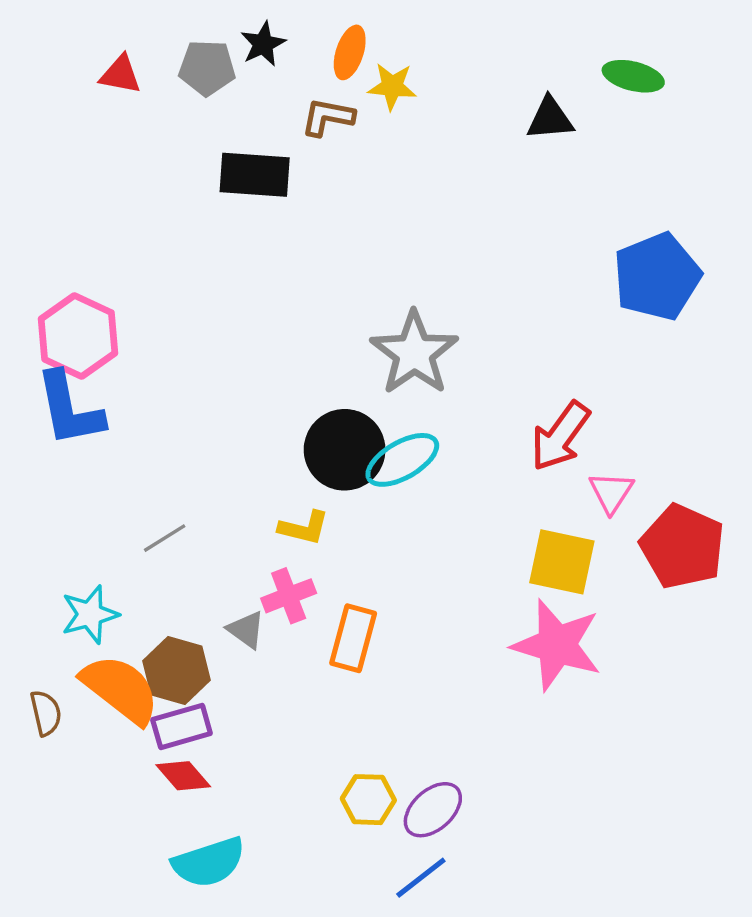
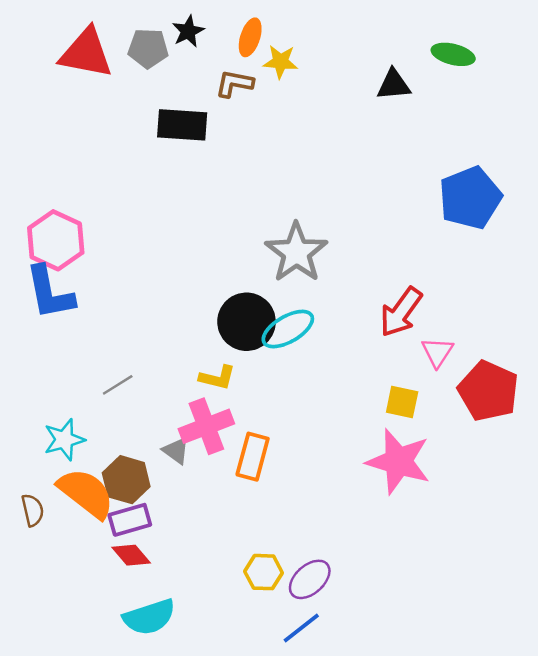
red triangle: (120, 75) -> (86, 53), size x1.8
yellow square: (562, 562) -> (402, 402), size x0.7
pink cross: (289, 596) -> (206, 426), size x1.4

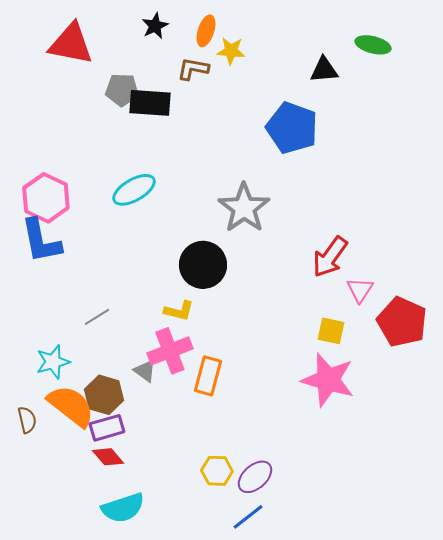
gray pentagon: (148, 48) -> (122, 90), moved
blue pentagon: (470, 198) -> (292, 128), moved, turned -30
cyan ellipse: (288, 329) -> (134, 190), moved

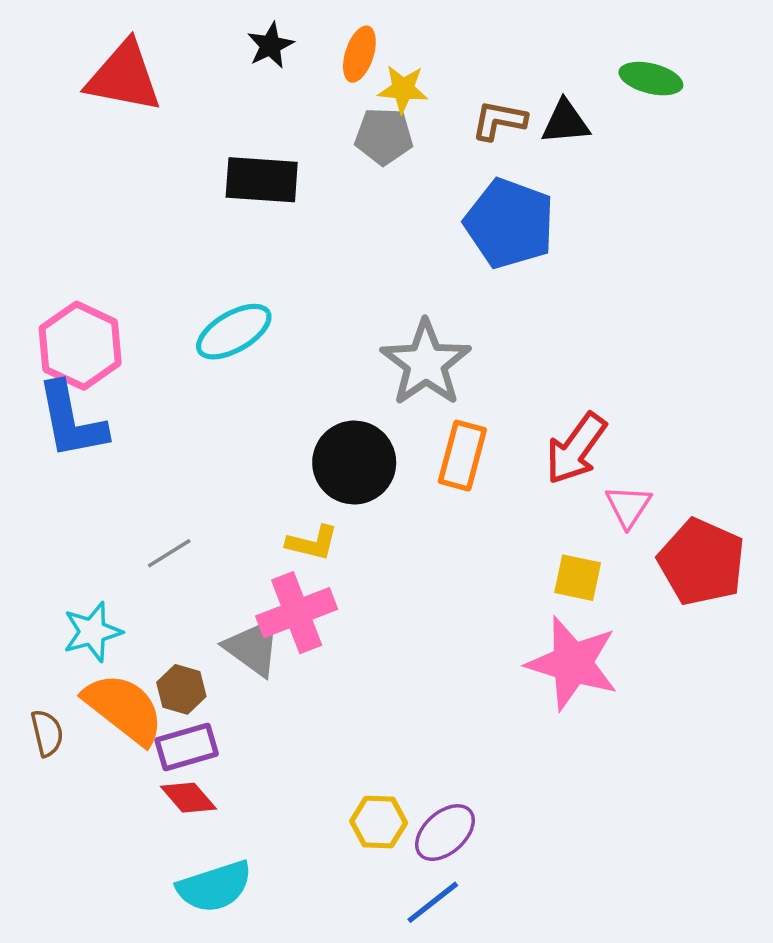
brown L-shape: (193, 69) -> (499, 120), moved
gray pentagon: (122, 90) -> (384, 136), moved
gray triangle: (145, 371) -> (253, 648), size x1.5
orange rectangle: (208, 376) -> (462, 456), moved
brown hexagon: (104, 395) -> (181, 689), size x0.7

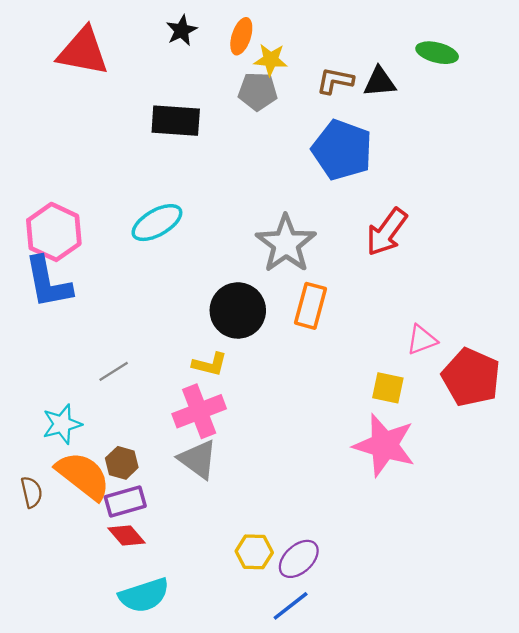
red arrow: (576, 449) -> (387, 232), moved
pink triangle: (628, 506) -> (422, 340), turned 36
gray triangle: (253, 648) -> (198, 459), moved

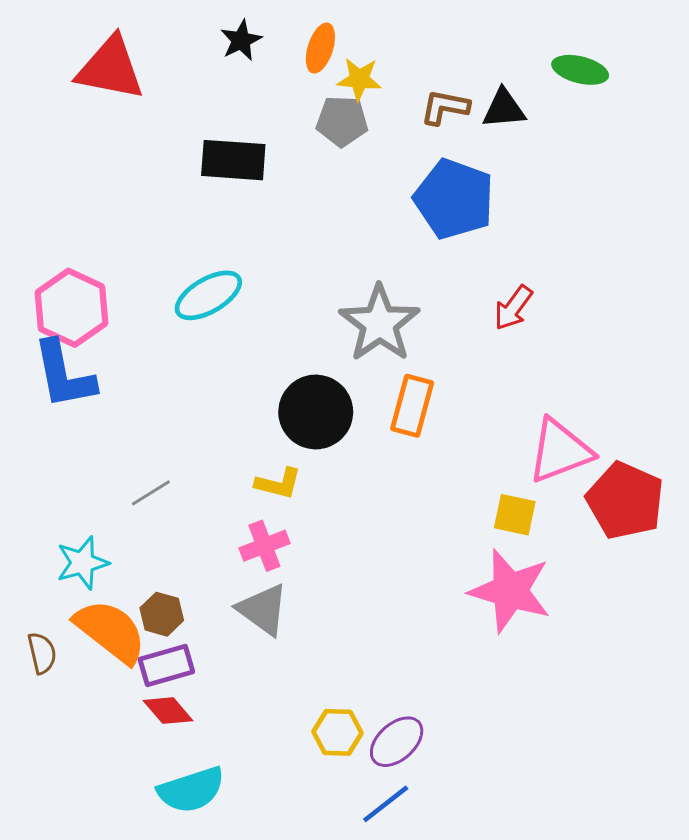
red arrow: (387, 232) -> (513, 308), size x0.7
pink triangle: (422, 340) -> (560, 451), size x1.6
pink cross: (199, 411) -> (264, 546), size x0.7

